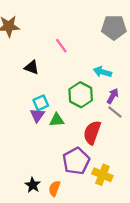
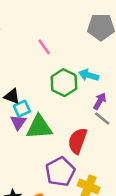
black triangle: (32, 67) -> (12, 96), moved
green hexagon: (81, 95) -> (64, 83), moved
green triangle: (57, 120) -> (39, 127), size x1.6

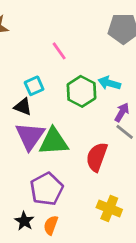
cyan square: (22, 109) -> (34, 86), moved
purple triangle: (18, 122) -> (30, 136), size x1.6
purple pentagon: (60, 172) -> (47, 189), moved

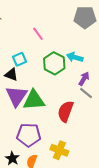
purple pentagon: (47, 189) -> (29, 135), turned 30
yellow cross: (109, 208) -> (59, 150), moved

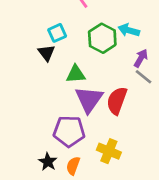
black triangle: (11, 75) -> (46, 53), turned 32
purple triangle: (16, 96) -> (89, 99), moved
green triangle: (34, 100) -> (76, 74), moved, size x0.7

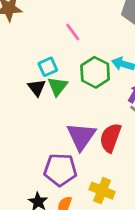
green triangle: (76, 74) -> (58, 86), moved, turned -48

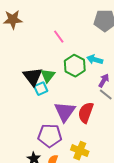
cyan square: (48, 67) -> (41, 89), moved
black triangle: (37, 88) -> (33, 77), size x1.5

